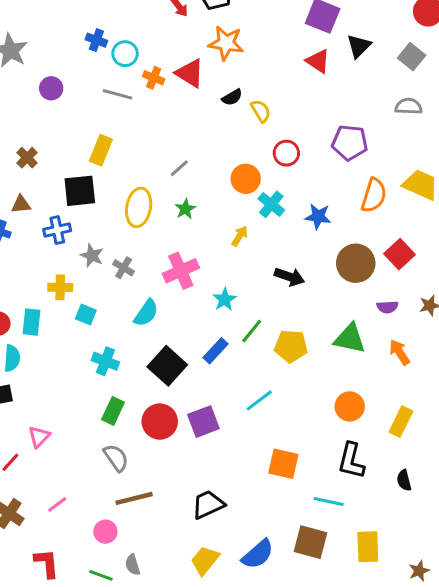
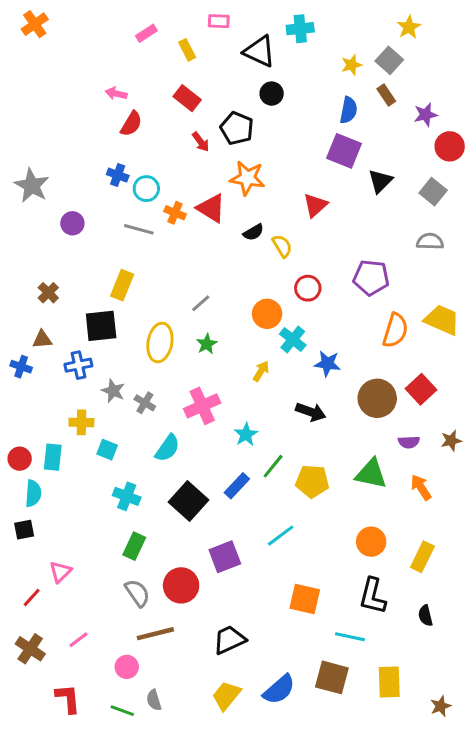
red triangle: (318, 61) -> (315, 205), moved, turned 44
blue star: (318, 216) -> (327, 364), moved
red circle: (160, 422) -> (181, 585), moved

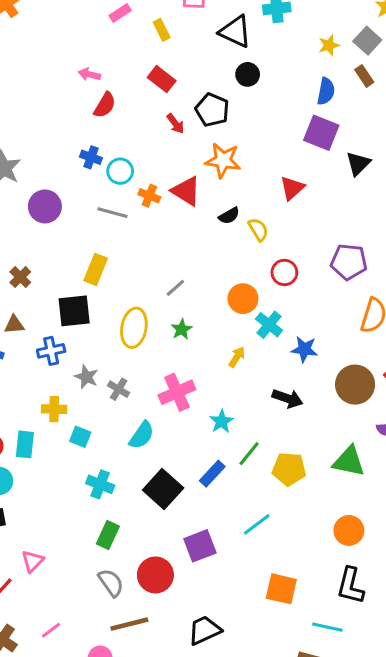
purple circle: (72, 223) -> (45, 206), size x1.4

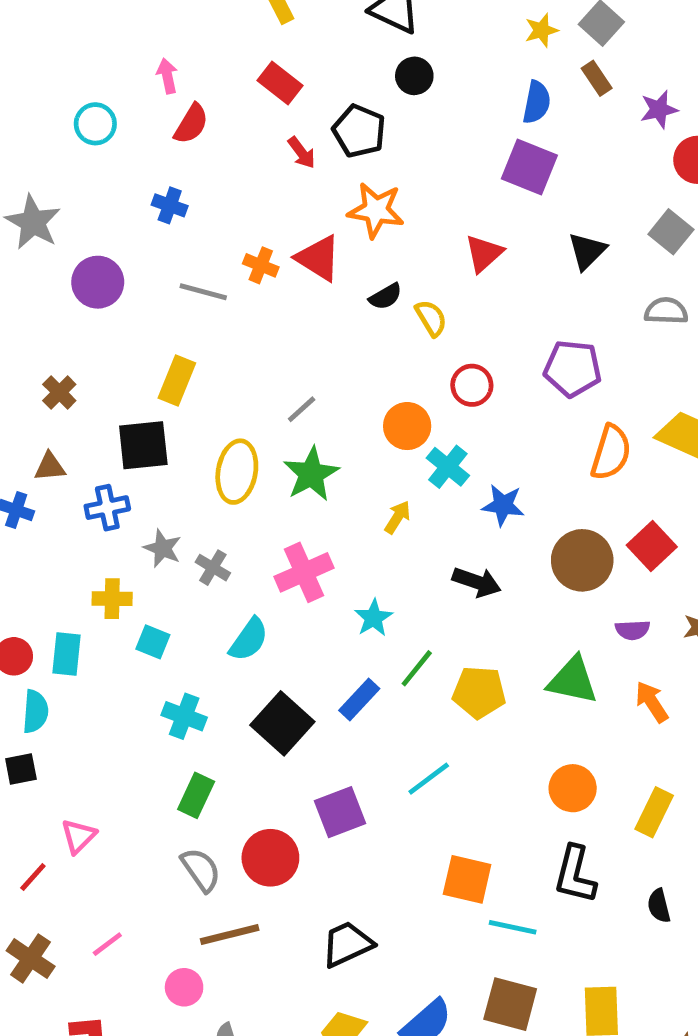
pink arrow: (89, 74) -> (167, 76), turned 65
black triangle: (358, 163) -> (587, 251), moved
cyan circle: (120, 171) -> (95, 124), moved
green star: (182, 329) -> (311, 474), size x1.6
cyan line: (327, 627) -> (513, 927), moved

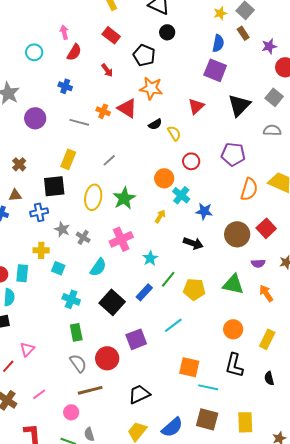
red arrow: (302, 153) -> (107, 70), moved
black triangle: (587, 251) -> (239, 105), size x1.4
gray line: (302, 409) -> (109, 160), moved
green rectangle: (196, 795) -> (76, 332), turned -36

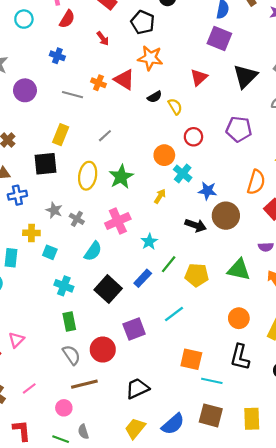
orange semicircle: (249, 189) -> (256, 182), moved
blue cross: (39, 212) -> (17, 195), moved
brown circle: (237, 234) -> (226, 216), moved

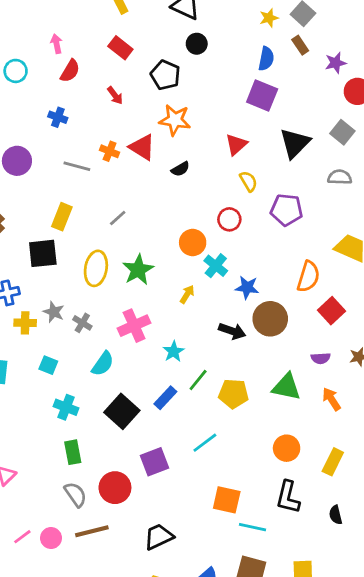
yellow semicircle: (175, 107) -> (248, 181), moved
yellow cross: (31, 233) -> (25, 323), moved
pink circle: (64, 408) -> (51, 538), moved

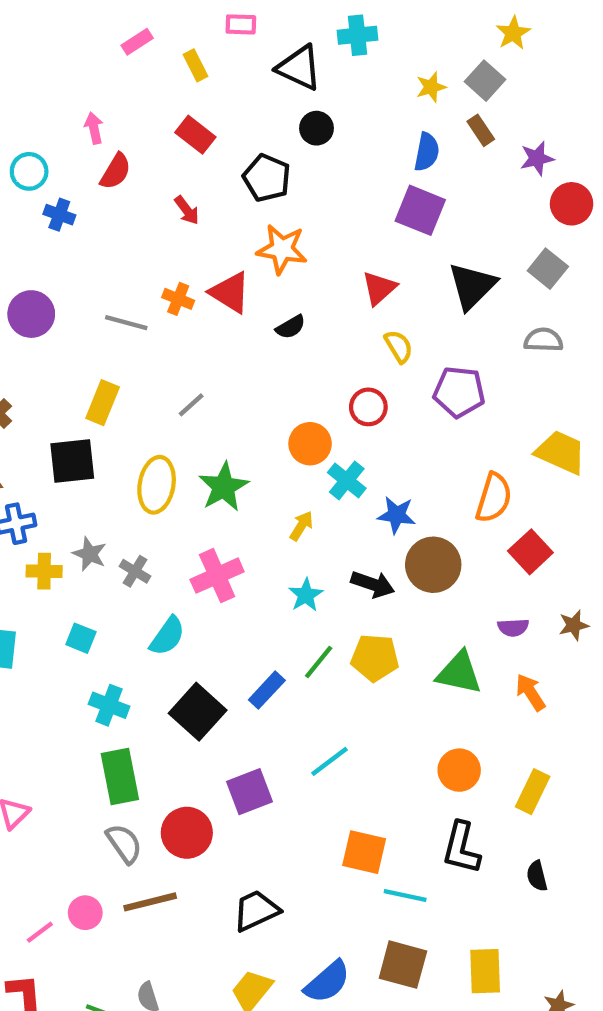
blue cross: (58, 117) -> (59, 215), moved
cyan star: (174, 351) -> (306, 595), moved
yellow pentagon: (233, 394) -> (375, 658), moved
green rectangle: (73, 452) -> (120, 777), size x1.4
pink line: (22, 537) -> (40, 932), moved

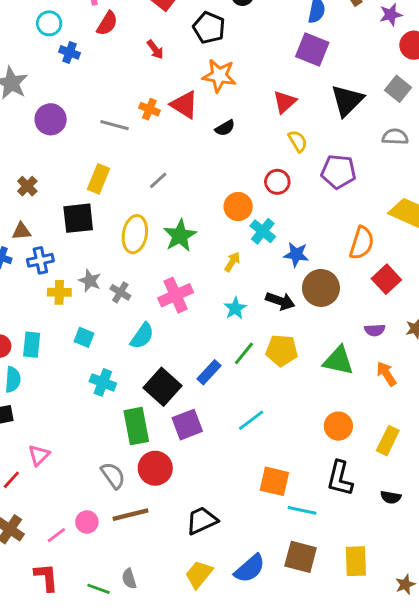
green rectangle: (120, 777) -> (136, 426), moved
purple square: (249, 792) -> (187, 425), moved
black semicircle: (537, 876) -> (391, 497), turned -66

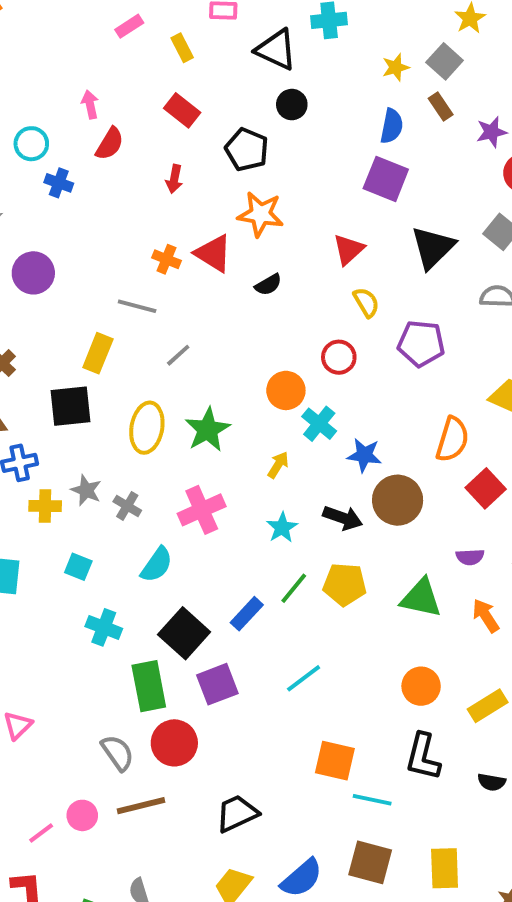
red arrow: (155, 50) -> (174, 179), turned 48
gray line: (115, 125) -> (137, 306), moved
yellow rectangle: (388, 441) -> (488, 706), turned 32

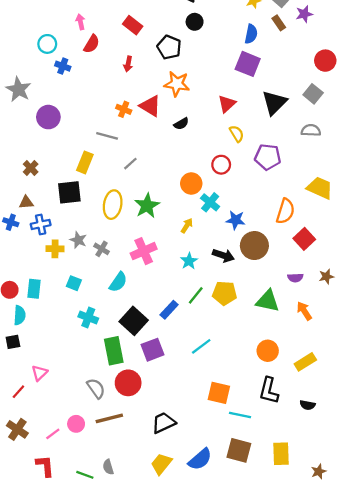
purple star: (492, 132) -> (304, 14), moved

